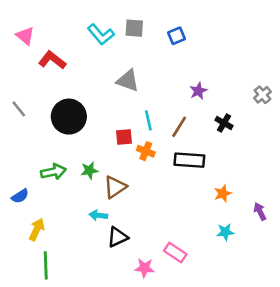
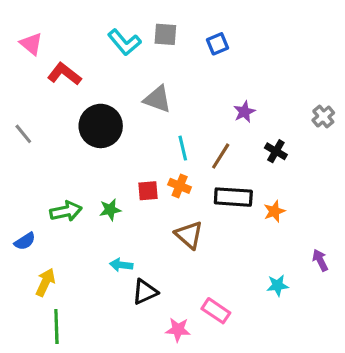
black circle: (69, 117) -> (101, 126), moved
red square: (124, 137) -> (148, 191), moved
brown triangle: (115, 187) -> (189, 235), moved, turned -45
orange star: (223, 194) -> (274, 211), moved

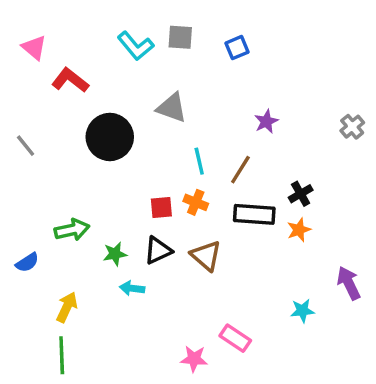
black cross: (276, 151) -> (301, 194), moved, turned 30
green star: (110, 210) -> (115, 254), moved
purple arrow: (320, 260) -> (349, 283), size x1.4
yellow arrow: (45, 282) -> (67, 307), moved
black triangle: (145, 292) -> (158, 250), moved

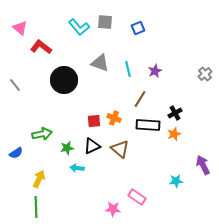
cyan line: (199, 161) -> (128, 69), moved

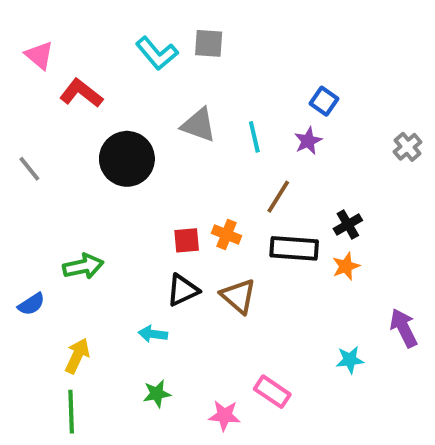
blue square: (138, 28) -> (324, 101), moved, turned -32
green star: (67, 148) -> (157, 394), moved

